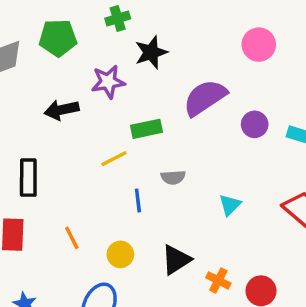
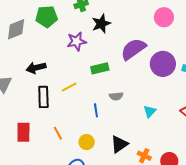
black arrow: (61, 110) -> (36, 68), moved
purple circle: (255, 124) -> (163, 64), size x1.6
yellow line: (114, 159) -> (69, 87), moved
black rectangle: (28, 178) -> (43, 97), moved

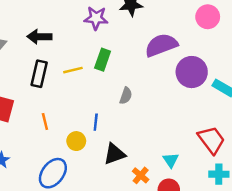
green rectangle: (100, 68) -> (103, 60), moved, turned -72
gray semicircle: (116, 96) -> (126, 96), turned -80
blue line: (96, 110) -> (96, 122), moved
cyan triangle: (150, 111) -> (171, 160), moved, turned -32

